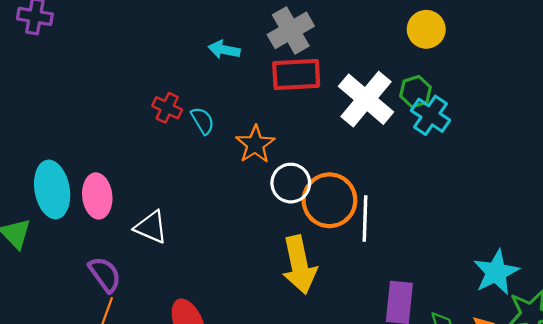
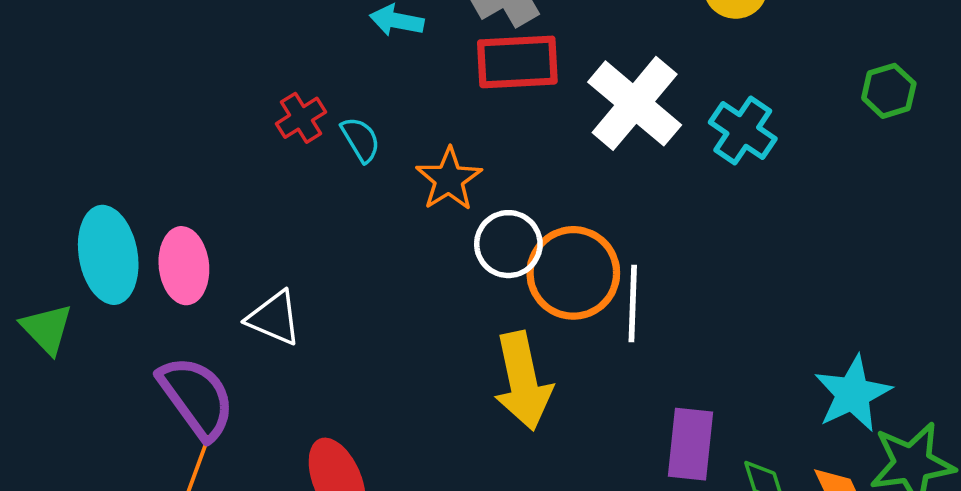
green hexagon: (415, 92) -> (889, 91), moved
red cross: (167, 108) -> (301, 118), turned 32
purple semicircle: (105, 274) -> (197, 397), size x1.4

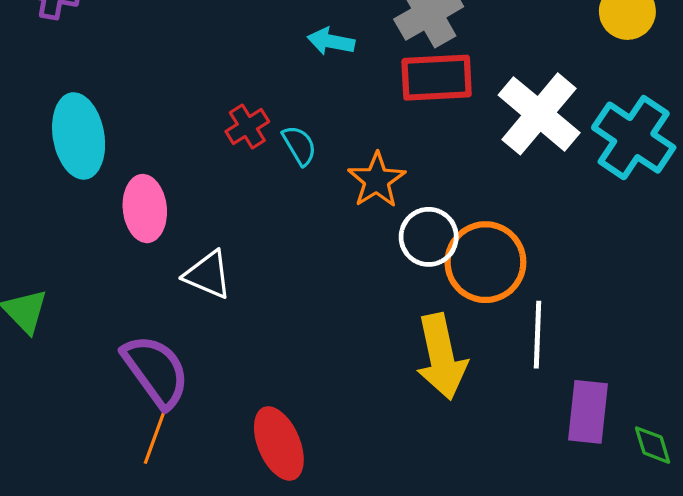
cyan cross: (743, 130) -> (634, 138), size x1.4
cyan ellipse: (108, 255) -> (79, 136), moved
pink ellipse: (184, 266) -> (145, 209), moved
white line: (633, 304) -> (537, 335), moved
white triangle: (274, 318) -> (208, 275), moved

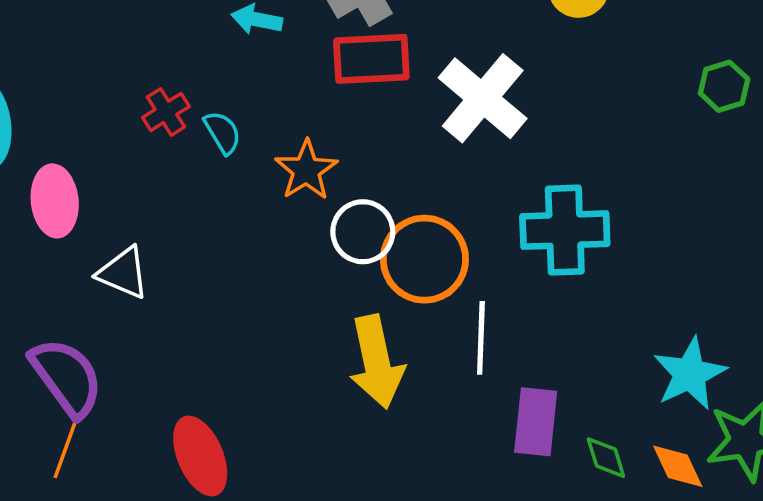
cyan cross: (634, 138) -> (565, 230), moved, turned -36

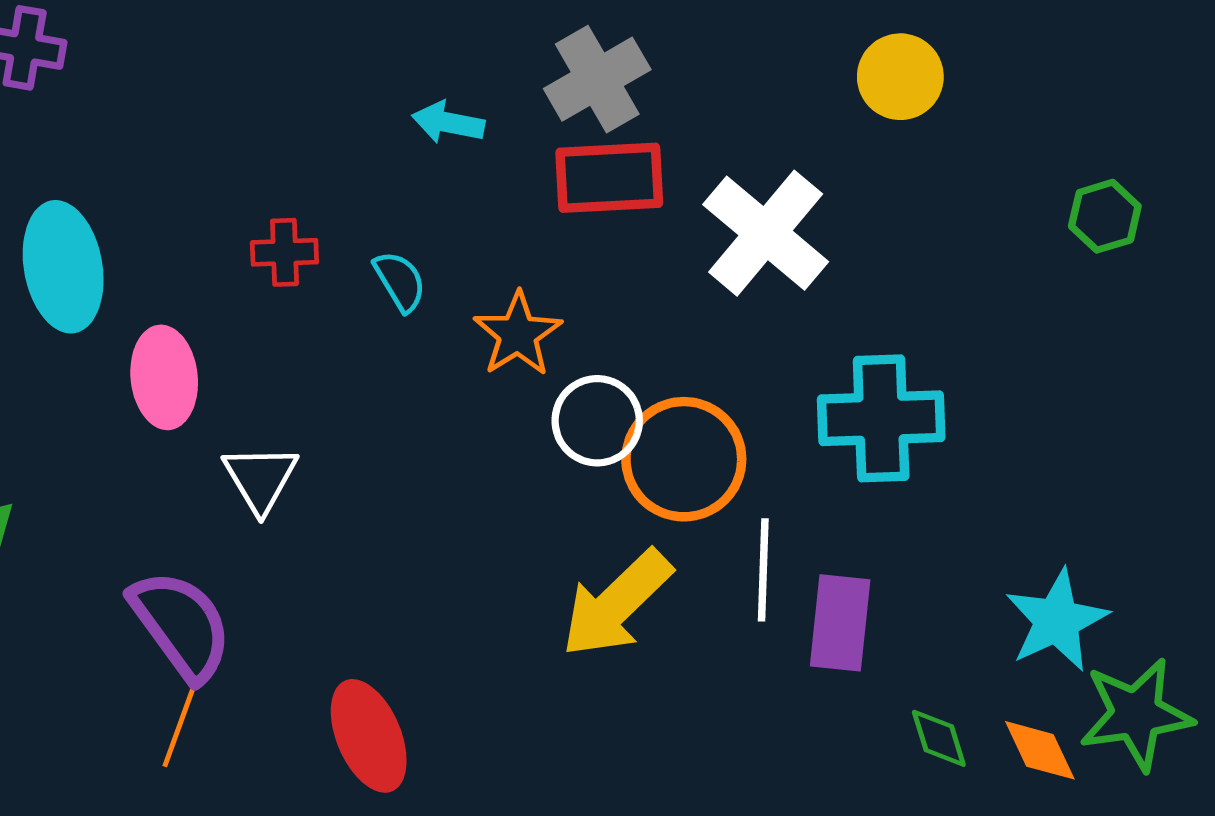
red cross: (166, 112) -> (284, 252), moved, turned 30
white triangle: (123, 273) -> (260, 478), turned 36
yellow arrow: (377, 362) -> (616, 604), turned 58
purple rectangle: (536, 422) -> (840, 623), moved

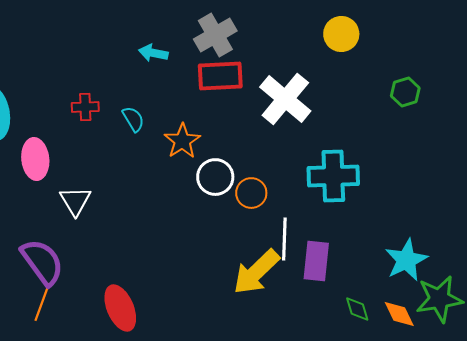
green hexagon: (1105, 216) -> (405, 92), moved
orange circle: (684, 459) -> (251, 193), size x0.6
yellow arrow: (616, 604) -> (256, 272), moved

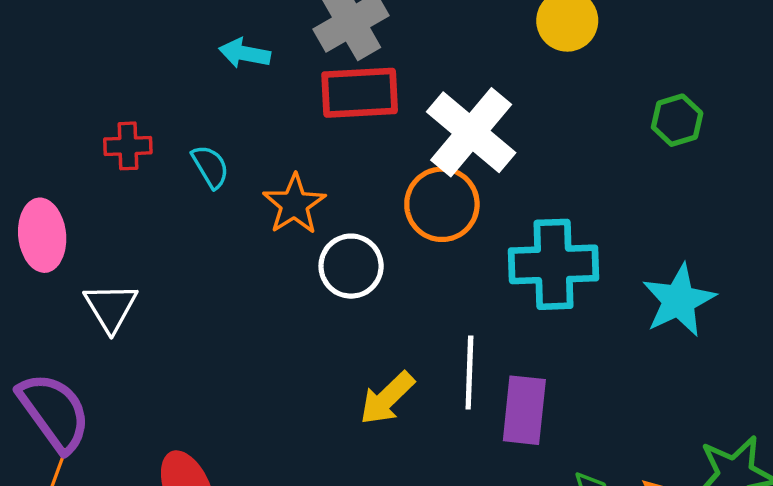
orange circle: (251, 193) -> (442, 204), moved, size x1.4
cyan star: (406, 260) -> (679, 300), moved
yellow arrow: (256, 272) -> (387, 398), moved, size x0.7

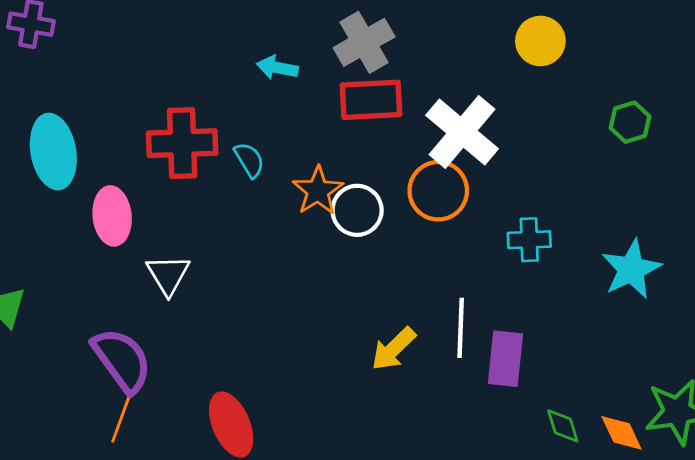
red cross: (128, 146) -> (182, 143), size x1.8
cyan cross: (554, 264) -> (529, 240), size x0.6
white circle: (351, 266) -> (357, 210), moved

